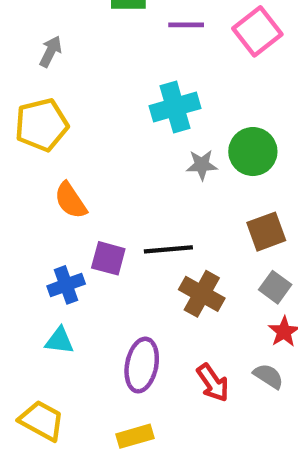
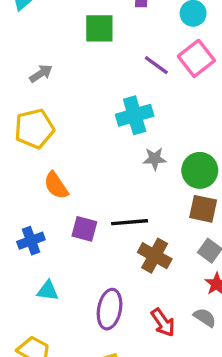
purple line: (186, 25) -> (156, 65), moved, turned 36
gray arrow: (51, 51) -> (41, 73), turned 30
green circle: (253, 152) -> (200, 170), moved
brown square: (266, 232) -> (203, 209), turned 32
blue cross: (66, 285) -> (31, 241), moved

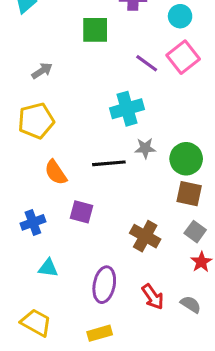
black line: (130, 222) -> (109, 163), moved
gray semicircle: (205, 317) -> (191, 304), moved

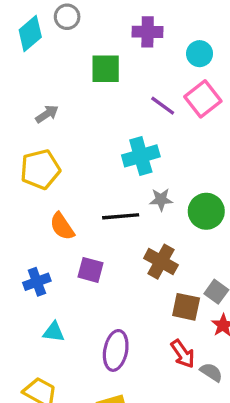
brown square: (189, 194) -> (186, 307), moved
brown cross: (145, 236) -> (161, 262), moved
red arrow: (153, 297) -> (183, 354), moved

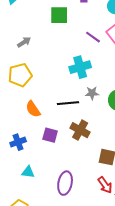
brown cross: (161, 262) -> (80, 130), moved

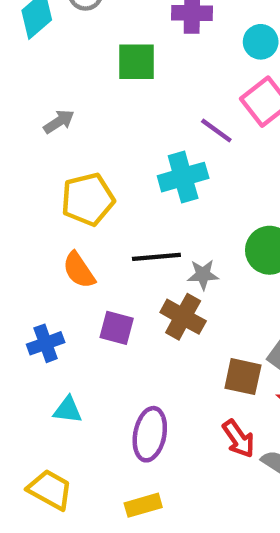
purple line: (93, 37) -> (216, 130), moved
yellow pentagon: (20, 75) -> (88, 199), moved
gray star: (92, 93) -> (203, 275), moved

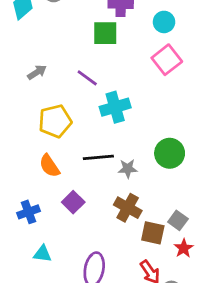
green square: (136, 62) -> (105, 33), moved
purple line: (216, 130) -> (87, 78), moved
brown cross: (183, 317) -> (128, 208), moved
purple square: (117, 328) -> (73, 202), turned 30

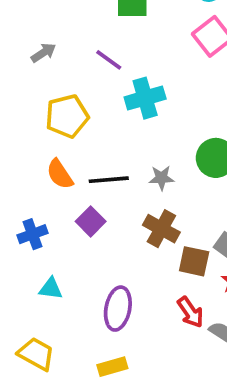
black line: (98, 157) -> (109, 180), moved

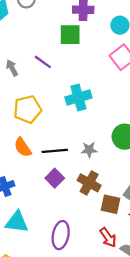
gray arrow: (43, 53) -> (12, 68), turned -84
purple line: (109, 60) -> (43, 62), moved
purple square: (91, 221) -> (55, 178), moved
cyan triangle: (51, 289) -> (17, 222), size x1.5

